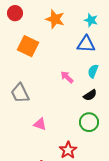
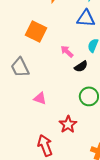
orange square: (28, 46) -> (36, 31), moved
black semicircle: (90, 95) -> (81, 66), moved

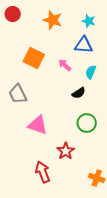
pink arrow: (67, 51) -> (65, 65), moved
pink triangle: (40, 98) -> (38, 125), size x1.5

